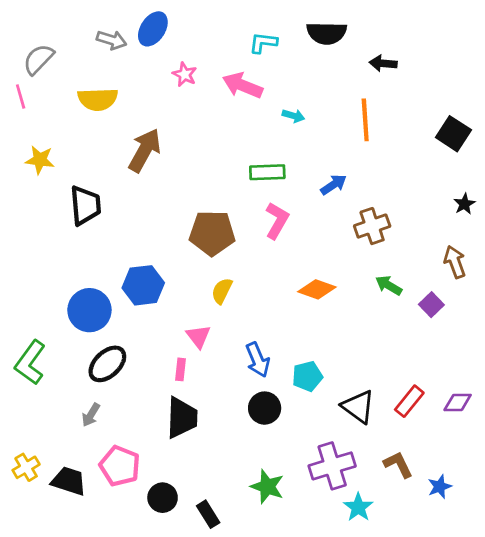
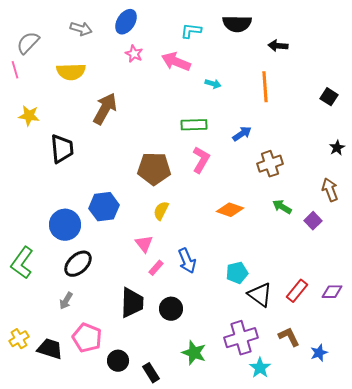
blue ellipse: (153, 29) -> (126, 22), moved
black square: (453, 134) -> (329, 97), size x0.7
pink rectangle: (180, 369) -> (156, 268), moved, turned 35
cyan pentagon: (307, 376) -> (237, 273), moved
black circle: (265, 408) -> (171, 309), moved

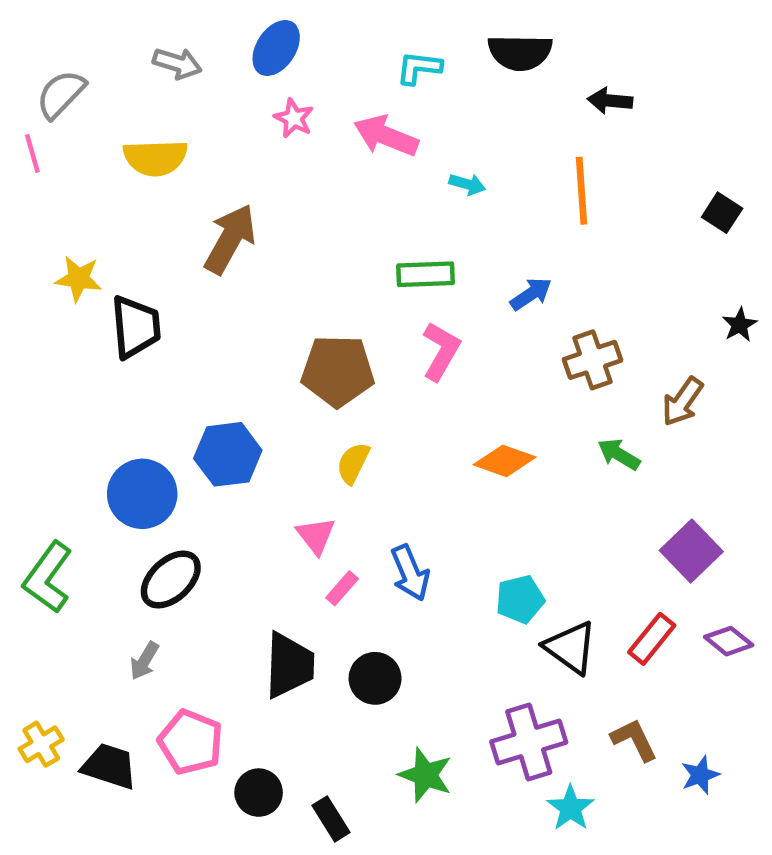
yellow star: (29, 116) -> (79, 279), moved
brown arrow: (330, 190) -> (683, 402), moved, turned -125
purple square: (313, 221) -> (691, 551), moved, size x1.5
purple diamond: (332, 292) -> (729, 641), turned 40

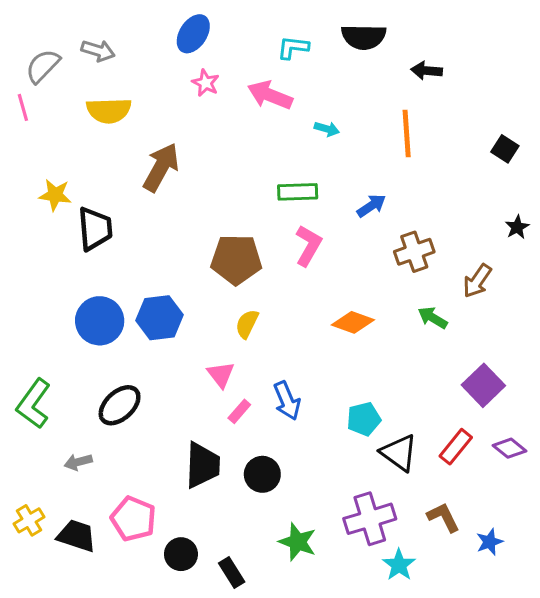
gray arrow: (177, 63) -> (98, 51), moved
blue circle: (142, 494) -> (100, 321), moved
gray arrow: (144, 661) -> (78, 462), moved, turned 44

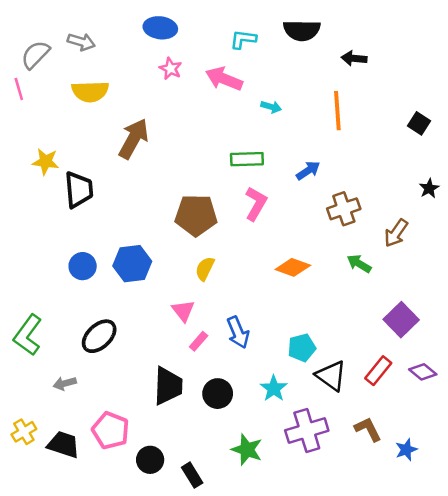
blue ellipse: (193, 34) -> (160, 28), turned 64
blue circle: (100, 321) -> (83, 266), size x0.7
cyan star: (399, 565) -> (274, 388), moved

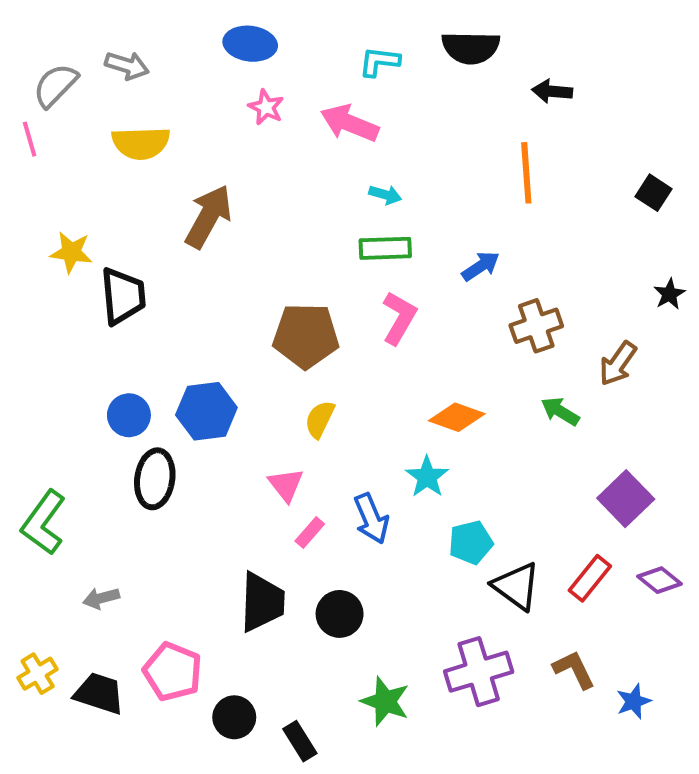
cyan arrow: (271, 107) -> (385, 195), moved
black ellipse: (99, 336) -> (155, 479), moved, turned -39
cyan star: (274, 388) -> (427, 477), moved

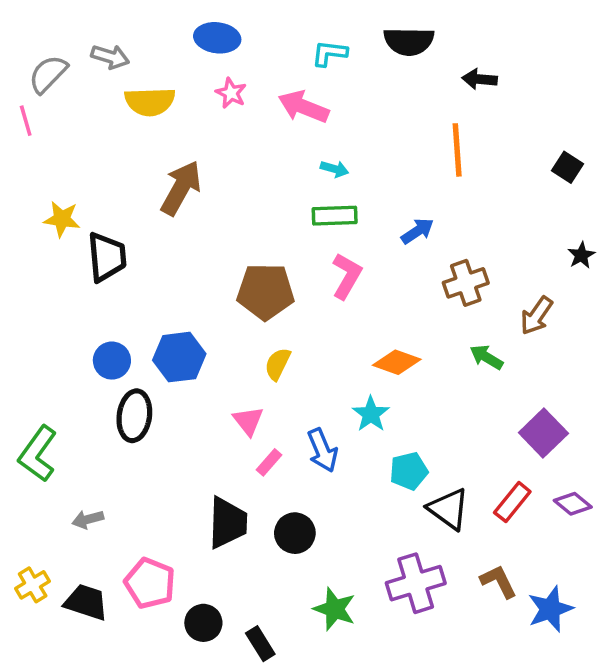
yellow semicircle: (141, 143) -> (150, 102), moved
blue star: (634, 701) -> (550, 609), size x1.5

